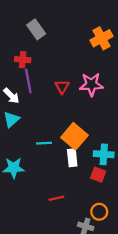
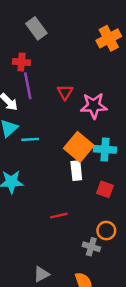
pink star: (91, 84) -> (94, 106), moved
cyan line: (44, 143) -> (30, 139), moved
cyan cross: (104, 154) -> (105, 149), moved

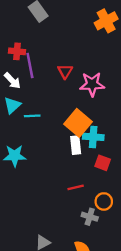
red cross: (21, 62) -> (17, 51), moved
cyan cross: (105, 149) -> (93, 137), moved
red line: (59, 216) -> (76, 187), moved

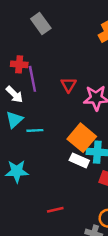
white rectangle: (76, 145) -> (79, 160), turned -60
red line: (76, 187) -> (55, 210), moved

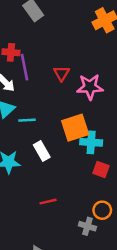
orange square: (82, 138) -> (75, 128), turned 32
white rectangle: (79, 160) -> (42, 151), moved, turned 36

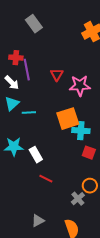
white rectangle: (42, 151) -> (36, 155), moved
red line: (48, 202) -> (46, 179), turned 40
gray cross: (87, 226) -> (78, 199), turned 32

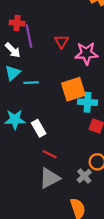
gray triangle: (38, 221) -> (50, 178), moved, size x1.5

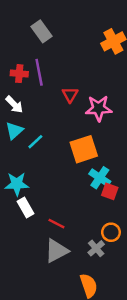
purple line: (29, 36) -> (39, 72), moved
cyan line: (31, 83) -> (35, 142), turned -40
cyan cross: (88, 102) -> (100, 178), moved, turned 30
white rectangle: (39, 128) -> (25, 207), moved

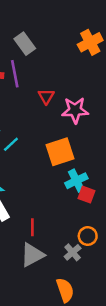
gray rectangle: (42, 31) -> (25, 44), moved
cyan cross: (100, 178) -> (76, 181), turned 30
red line: (56, 224) -> (32, 227), turned 63

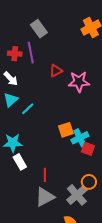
red triangle: (46, 96) -> (56, 71), turned 32
orange square: (60, 152) -> (66, 130), moved, size x0.7
gray cross: (73, 252) -> (77, 195), size x1.5

